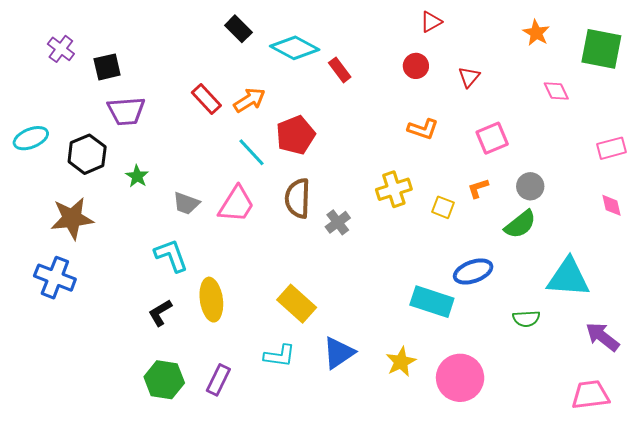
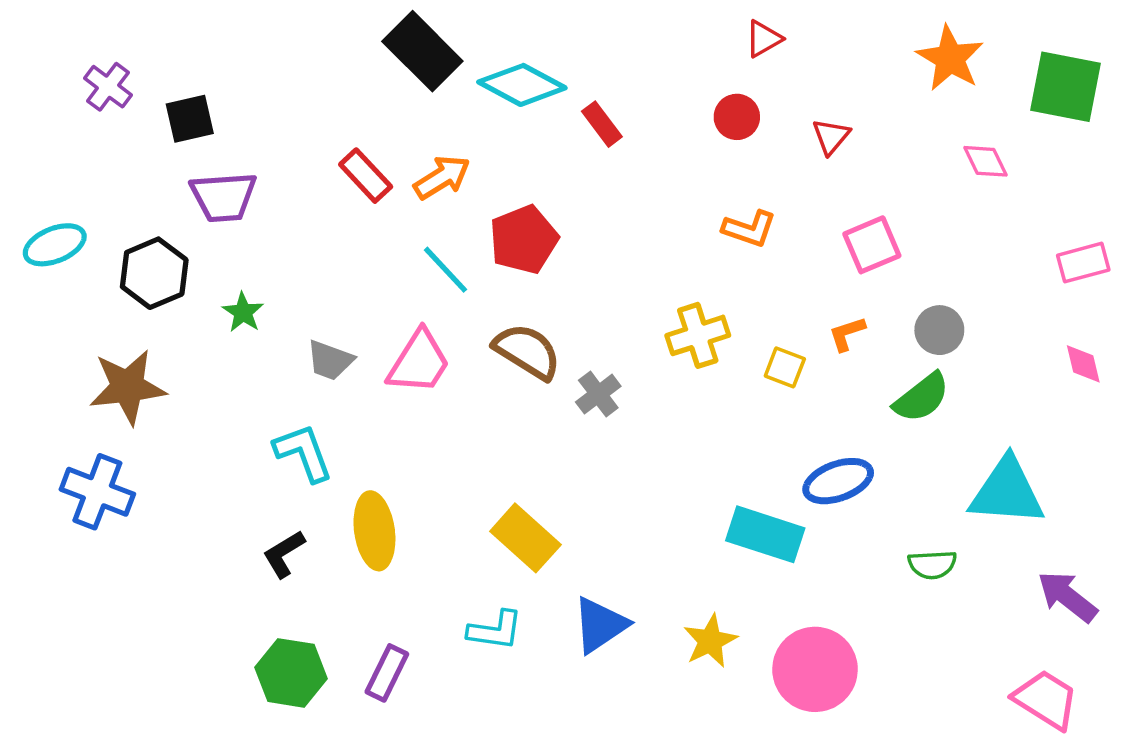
black rectangle: (238, 29) -> (422, 51), size x1.6
orange star: (536, 33) -> (950, 58), size x1.4
brown semicircle: (298, 198) -> (527, 351), turned 120
pink trapezoid: (590, 395) -> (1046, 700), turned 39

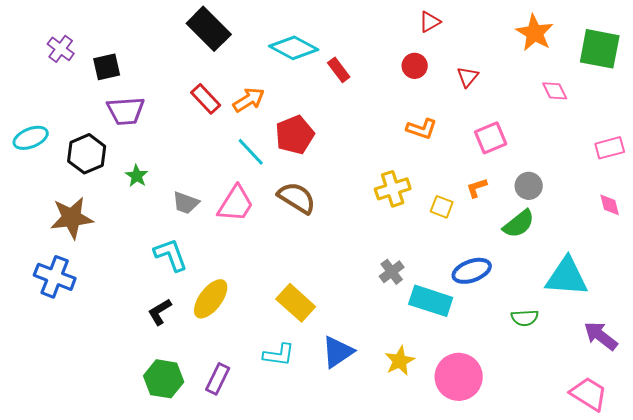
black rectangle: (422, 51) -> (209, 29), moved
gray cross: (598, 394) -> (392, 272), moved
yellow ellipse: (374, 531) -> (211, 299), turned 45

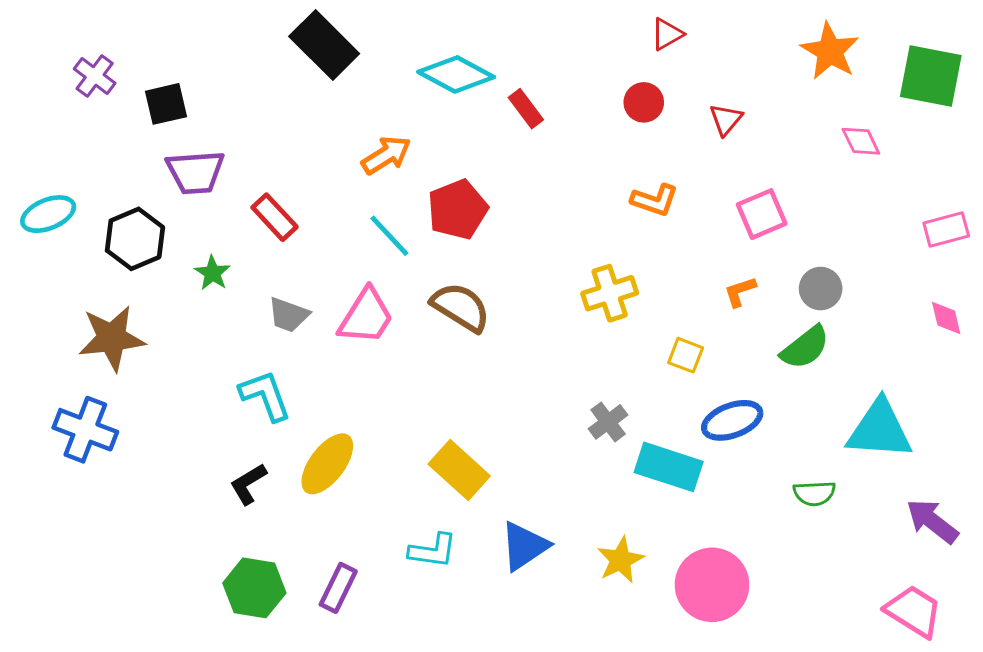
red rectangle: (206, 99) -> (275, 217), moved
yellow square: (442, 207) -> (686, 355), moved

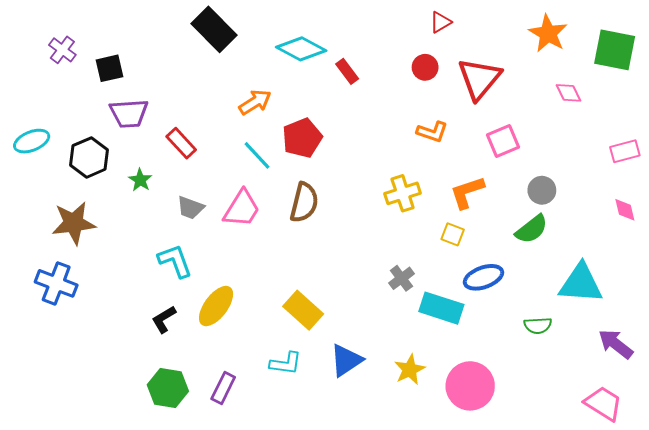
red triangle: (726, 119) -> (479, 79), size x2.0
orange L-shape: (740, 292) -> (467, 192), moved, size x1.6
brown semicircle: (461, 307) -> (304, 203), turned 72

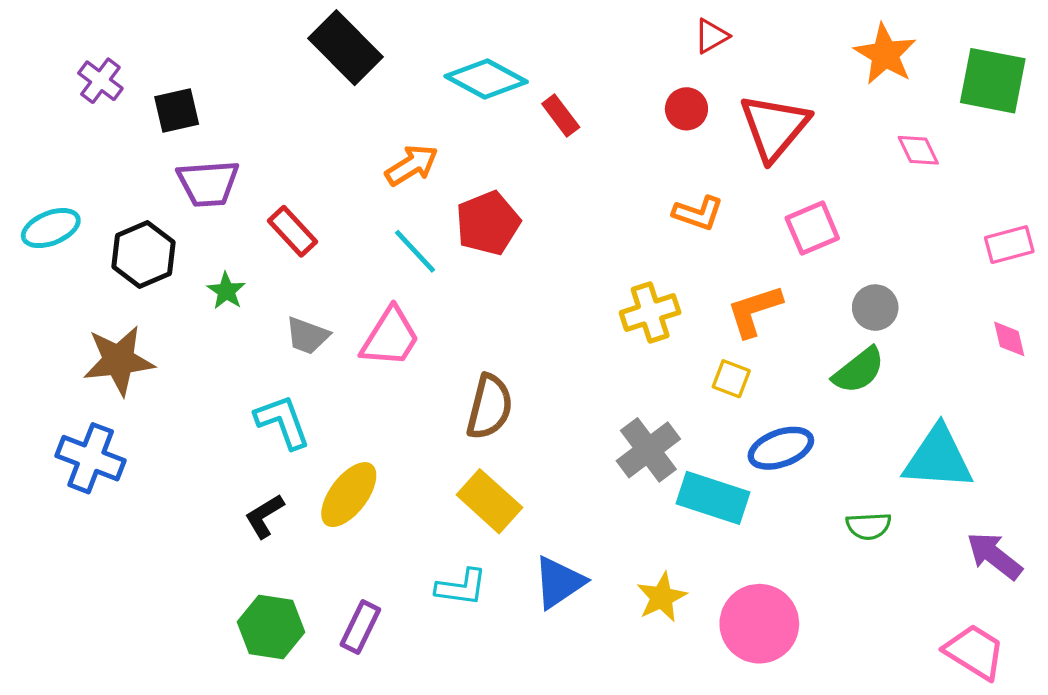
brown semicircle: (304, 203) -> (489, 407), moved
gray cross: (401, 278) -> (648, 450), size x1.5

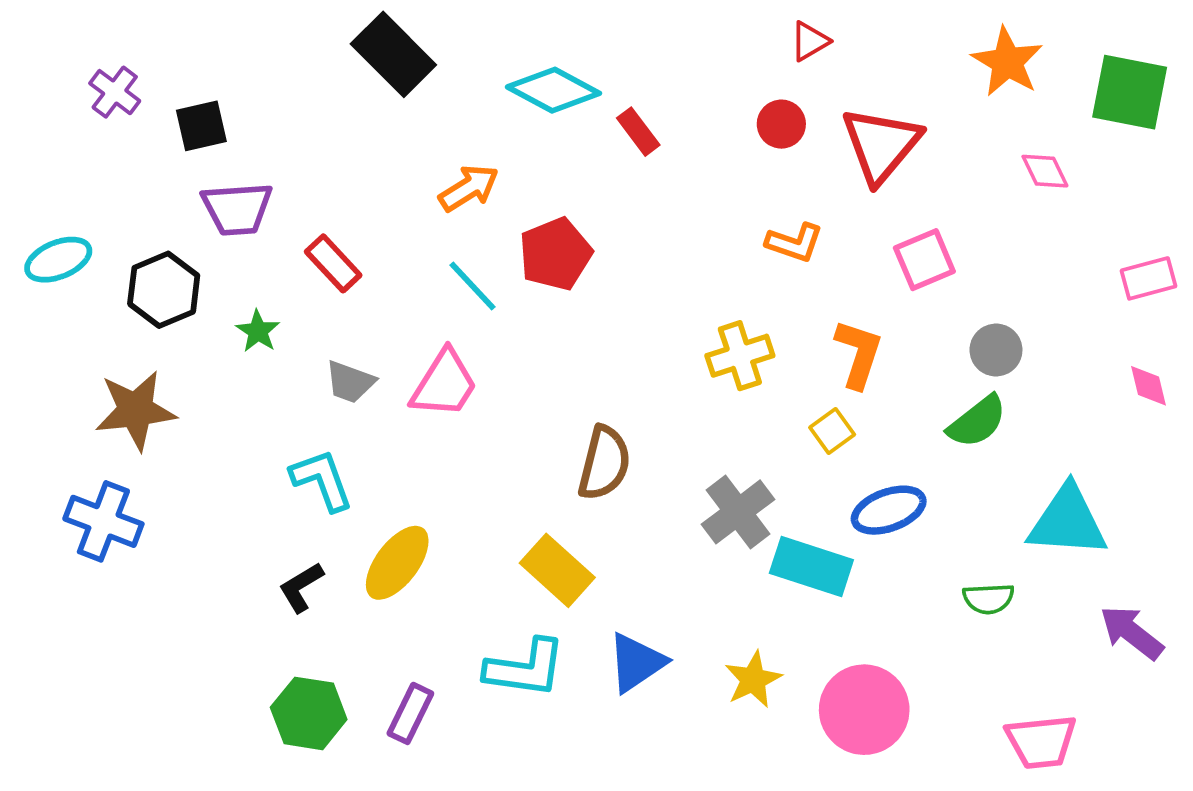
orange L-shape: (754, 311) -> (859, 354), turned 126
yellow square: (731, 379) -> (832, 431), turned 33
brown semicircle: (489, 407) -> (604, 463), moved
cyan L-shape: (461, 587) -> (525, 668), size x1.4
pink trapezoid: (975, 652) -> (1041, 742), moved, turned 142

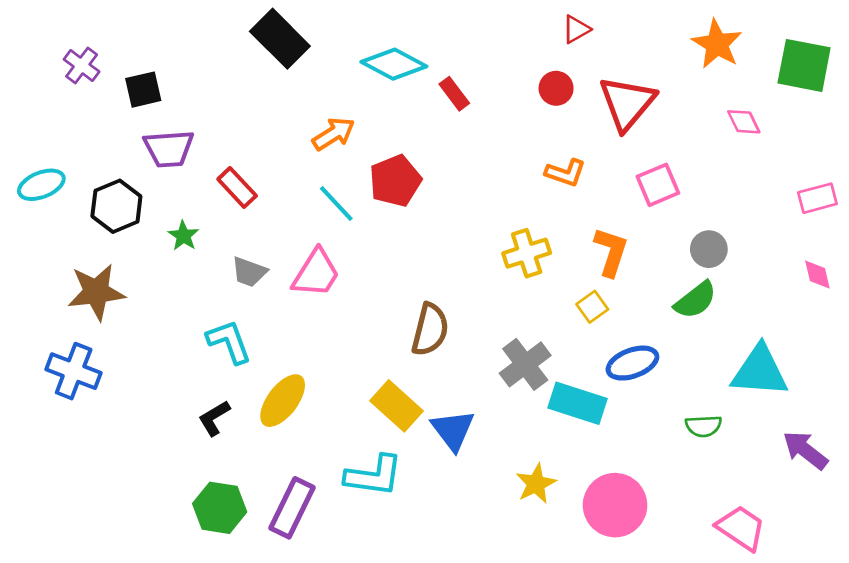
blue triangle: (636, 663) -> (453, 430), moved, turned -33
purple rectangle: (410, 713) -> (292, 508), size x1.4
pink trapezoid: (1041, 742) -> (741, 528), turned -140

